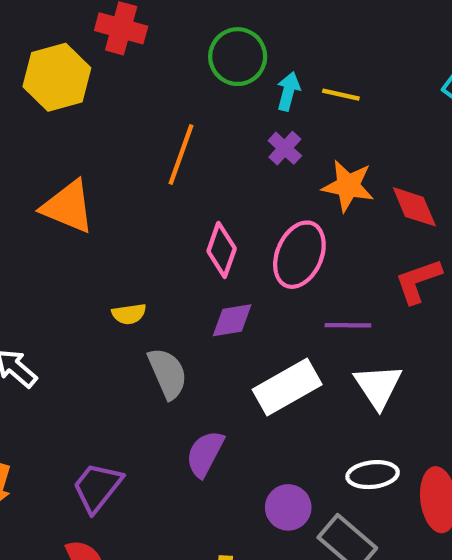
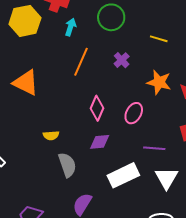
cyan arrow: (288, 91) -> (71, 27), moved
purple cross: (285, 148) -> (122, 60), moved
pink ellipse: (299, 255) -> (134, 113), size x0.7

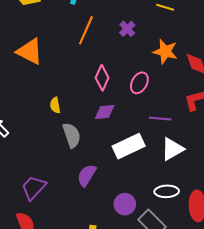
yellow semicircle: (51, 135) -> (55, 105), turned 84
white triangle: (166, 178) -> (172, 149), turned 30

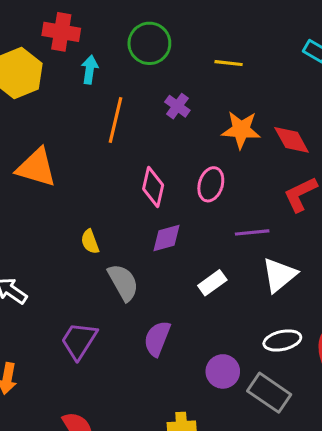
white rectangle: (129, 146) -> (212, 283), size x0.6
purple trapezoid: (34, 188) -> (79, 341), moved

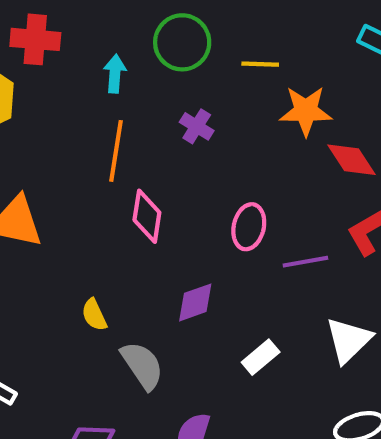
green circle: (149, 43) -> (182, 42), moved
cyan arrow: (90, 70) -> (115, 74), moved
orange star: (241, 130) -> (306, 111), moved
pink diamond: (153, 187) -> (147, 216), moved
purple line: (252, 232) -> (305, 262), moved

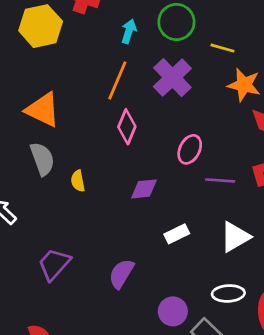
purple cross: (197, 126) -> (172, 78), size x1.8
gray semicircle: (142, 365) -> (42, 159), moved

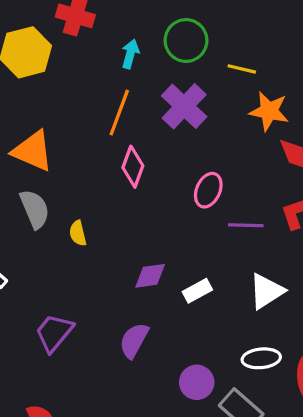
purple diamond: (144, 189) -> (150, 276), moved

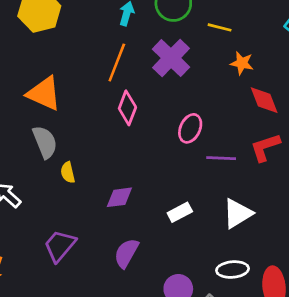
orange star: (269, 111) -> (242, 63), size x0.7
yellow semicircle: (78, 233) -> (68, 172), moved
purple diamond: (150, 276) -> (119, 197), moved

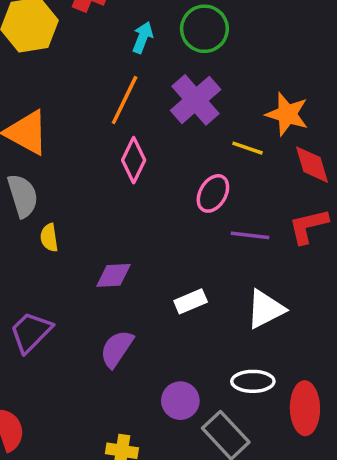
yellow line: (220, 27) -> (247, 148), moved
orange star: (242, 63) -> (287, 114), size x1.4

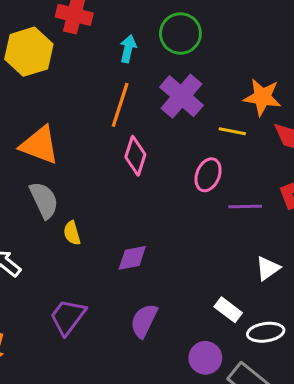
white rectangle: (191, 301) -> (228, 310), moved, turned 68
white triangle: (266, 309) -> (268, 268), size x0.7

